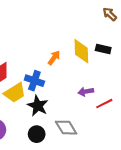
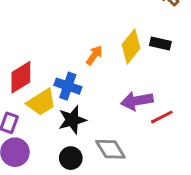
yellow diamond: (81, 51) -> (131, 46), turned 40
purple arrow: (86, 92) -> (137, 101), size x1.5
black star: (38, 106) -> (72, 120), turned 30

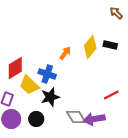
purple arrow: (137, 101) -> (94, 119), moved
yellow trapezoid: (41, 102) -> (29, 85), turned 75
black circle: (71, 158) -> (36, 119), moved

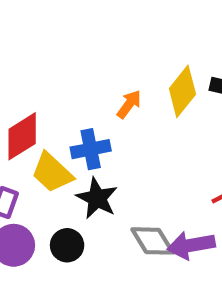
blue cross: (47, 74) -> (91, 149), turned -30
black star: (50, 97) -> (97, 198), turned -30

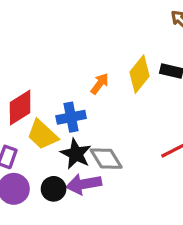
gray diamond: (153, 241) -> (106, 159), moved
purple arrow: (191, 245) -> (84, 184), moved

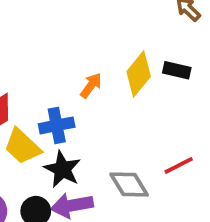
gray diamond: (106, 159) -> (129, 185), moved

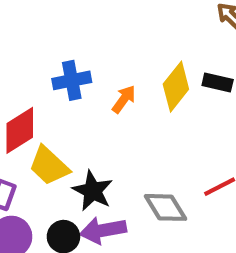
blue cross: (57, 125) -> (72, 80), moved

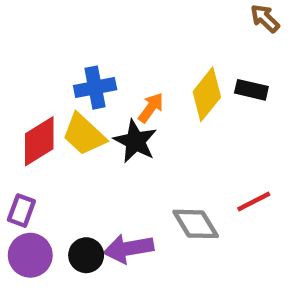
yellow trapezoid: (49, 166) -> (84, 135), moved
black star: (93, 191) -> (135, 141), moved

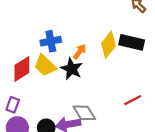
black rectangle: (251, 90) -> (132, 42), size x1.5
gray diamond: (196, 224) -> (84, 113), moved

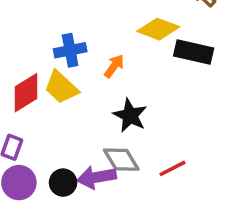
yellow diamond: (109, 45) -> (158, 29), moved, turned 72
black star: (72, 69) -> (130, 116), moved
red line: (133, 100) -> (172, 168), moved

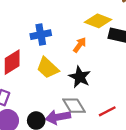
orange arrow: (114, 66) -> (80, 45), moved
yellow trapezoid: (61, 87) -> (48, 68), moved

